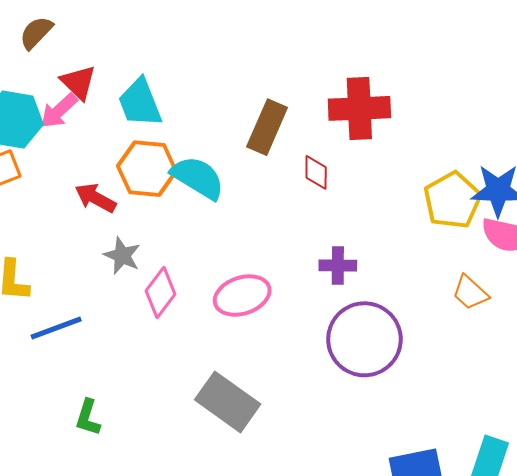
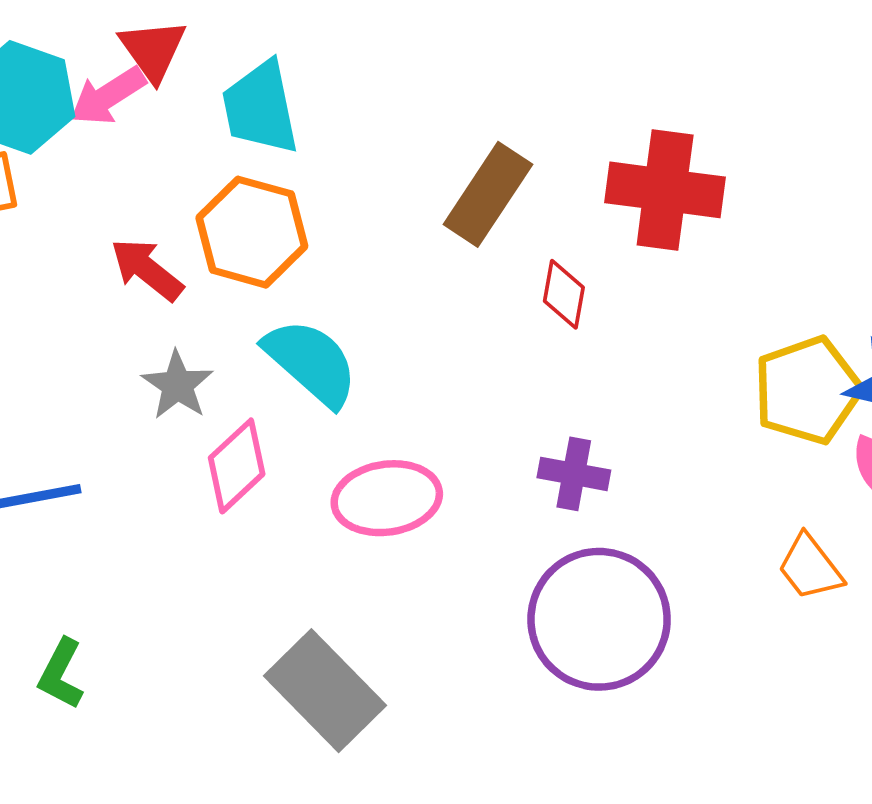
cyan semicircle: (198, 178) -> (311, 362), moved

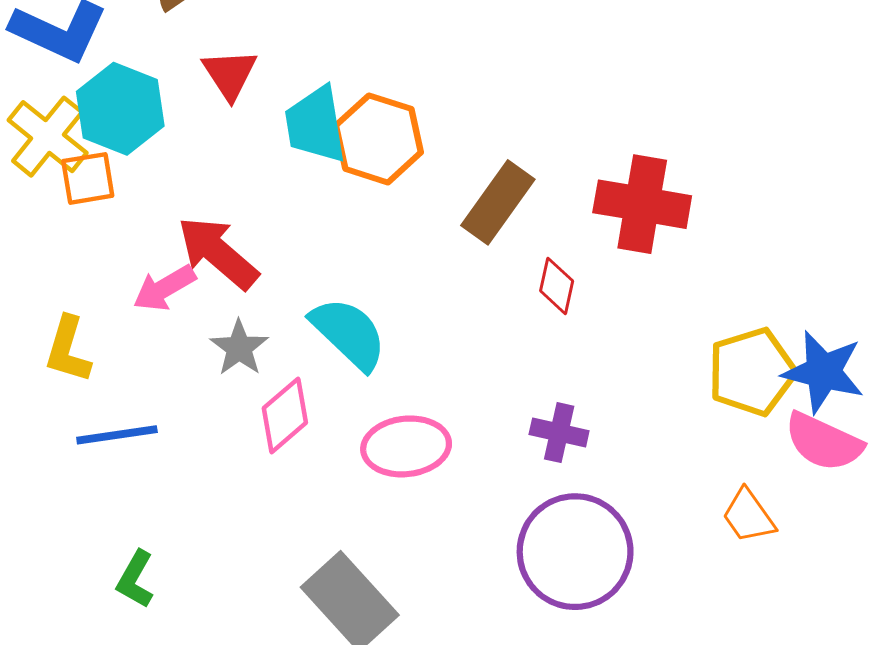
pink arrow: (108, 96) -> (164, 288), moved
orange hexagon: (252, 232) -> (378, 139), moved
red arrow: (147, 270) -> (218, 253), size x1.4

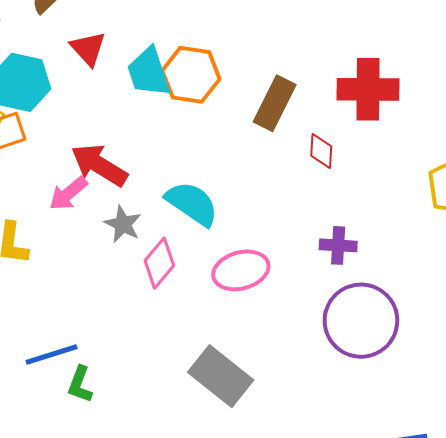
blue line: (117, 435) -> (52, 355), moved

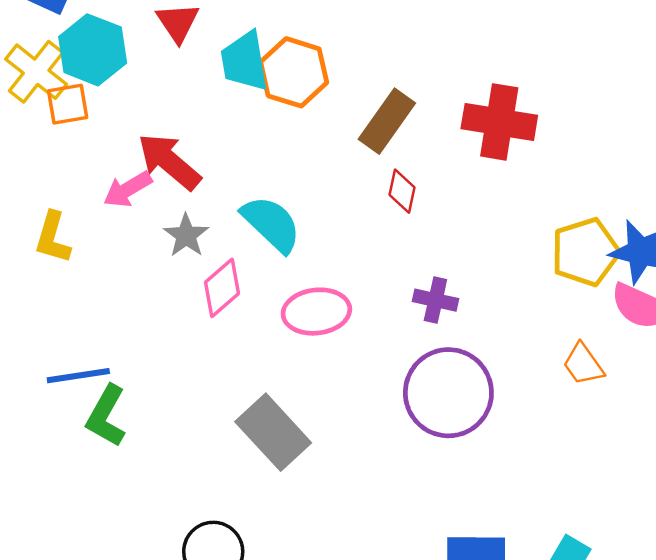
red diamond: (321, 151) -> (402, 191), moved
green L-shape: (80, 384) -> (106, 416), size x1.4

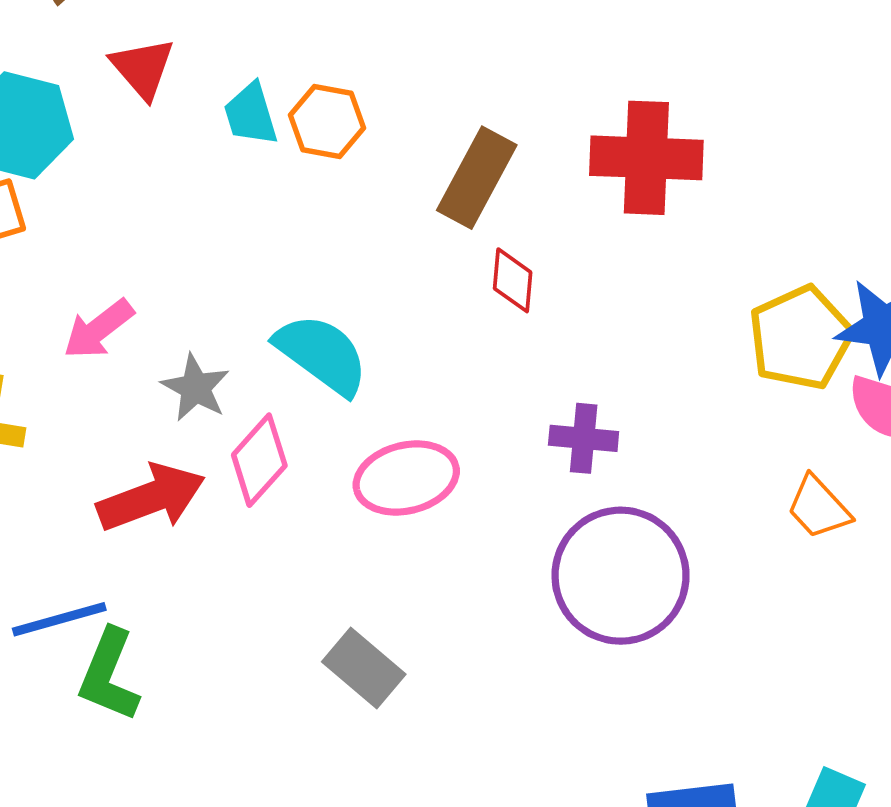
cyan trapezoid: (244, 61) -> (251, 114), size x0.7
orange hexagon: (294, 72) -> (327, 121), size x0.7
red arrow: (169, 162) -> (151, 498), moved, turned 126
gray rectangle: (273, 432) -> (364, 668), size x0.7

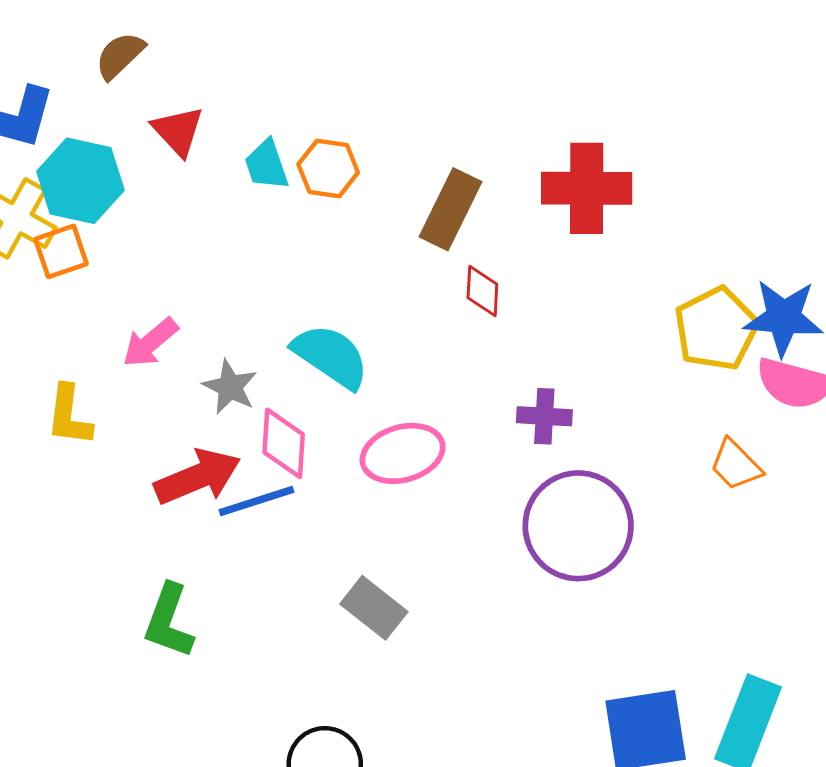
pink diamond: (259, 460) -> (284, 443), turned -36
blue line: (59, 619) -> (257, 501), moved

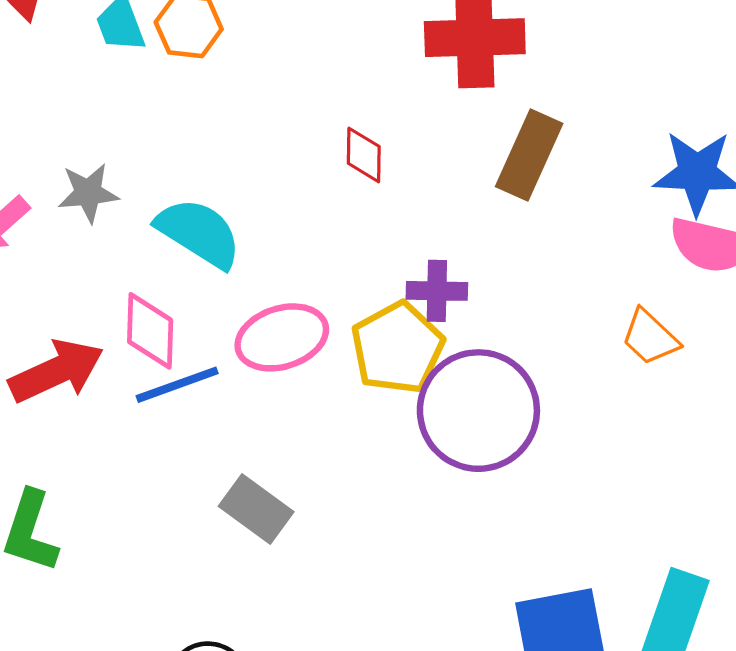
brown rectangle: (451, 209) -> (529, 155), moved
yellow pentagon: (716, 329) -> (398, 348), moved
gray star: (230, 387) -> (88, 193), moved, turned -30
blue line: (257, 501) -> (177, 385), moved

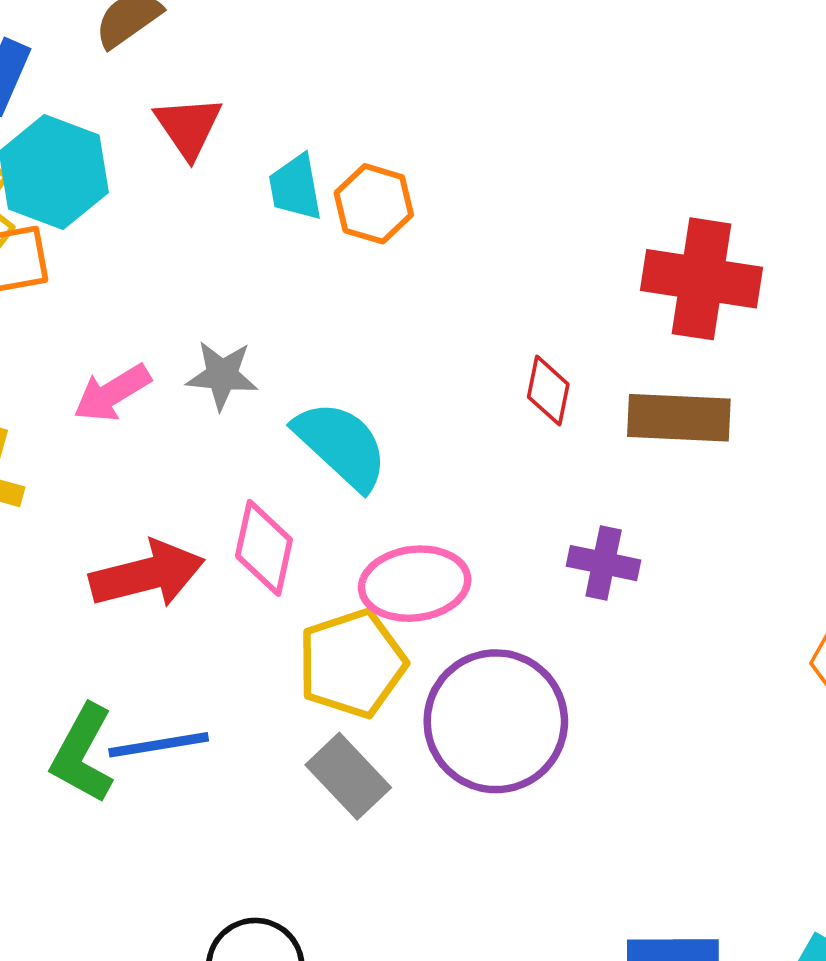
brown rectangle: (529, 155) -> (679, 418), moved, turned 58
yellow pentagon: (398, 348) -> (352, 663), moved
blue line: (177, 385) -> (159, 745), moved
purple circle: (478, 411) -> (496, 721), moved

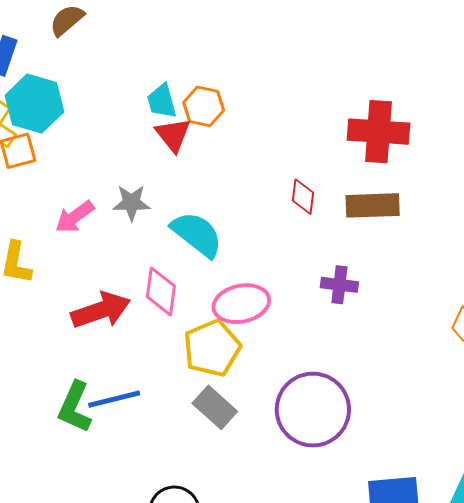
red triangle: (188, 127) -> (173, 135), moved
purple circle: (496, 721) -> (313, 410), moved

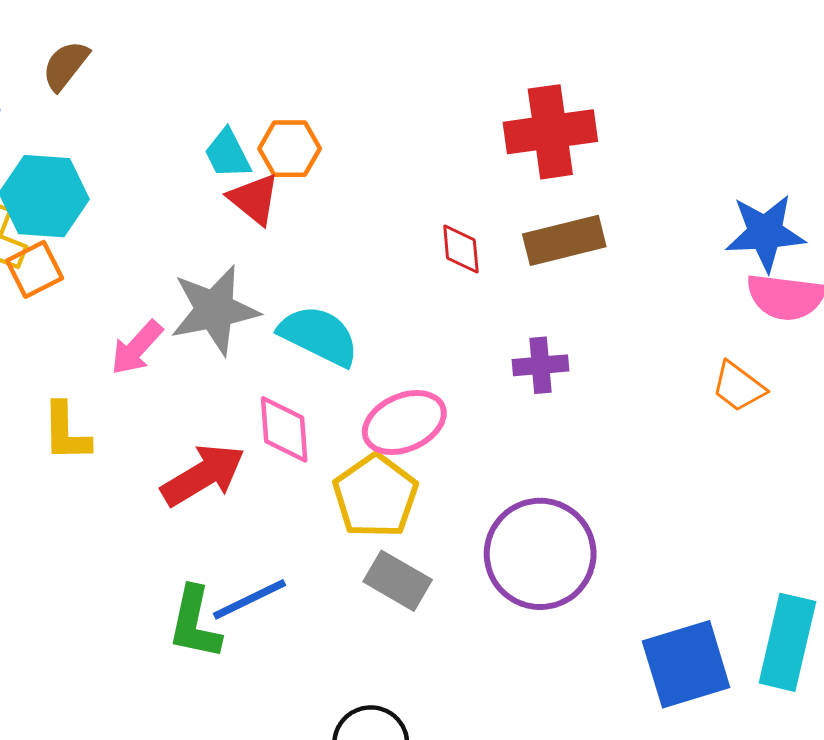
gray star: (131, 203) -> (215, 310), size x1.6

